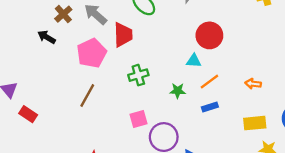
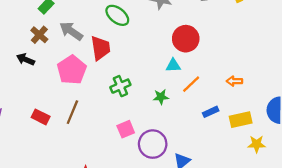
blue rectangle: (210, 107) -> (211, 112), moved
red rectangle: (28, 114) -> (41, 117), moved

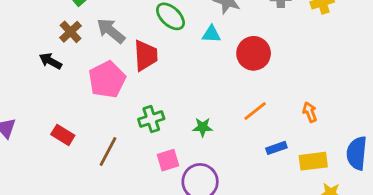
cyan triangle: (173, 65) -> (211, 34), moved
orange arrow: (234, 81) -> (310, 112), turned 63
green cross: (120, 86) -> (151, 119), moved
green star: (161, 97) -> (203, 127), moved
brown line: (72, 112) -> (108, 151), moved

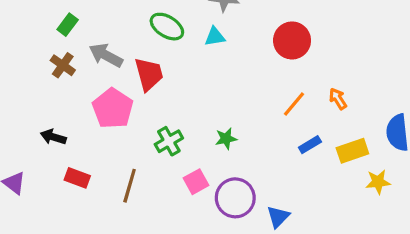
red circle: (254, 53) -> (292, 40), moved
black arrow: (50, 61) -> (53, 137), moved
orange line: (255, 111) -> (294, 104), moved

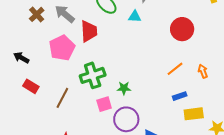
green star: (226, 139) -> (124, 88), moved
green cross: (169, 141) -> (93, 75), size x1.4
yellow rectangle: (352, 151) -> (194, 114), moved

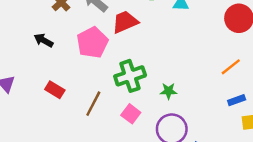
red trapezoid: (89, 31) -> (125, 22), turned -110
black arrow: (21, 58) -> (44, 40), moved
pink square: (104, 104) -> (131, 114), moved, turned -35

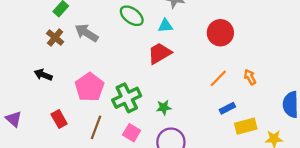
red trapezoid: (125, 22) -> (160, 53), moved
pink pentagon: (92, 42) -> (90, 87), moved
red rectangle: (55, 90) -> (59, 119), turned 36

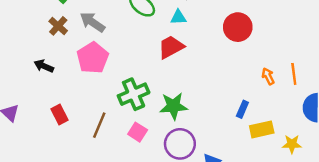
orange line: (218, 78) -> (294, 74), moved, turned -54
pink pentagon: (90, 87) -> (93, 58), moved
green star: (164, 107) -> (173, 106), size x1.6
blue rectangle: (227, 108) -> (242, 109), turned -42

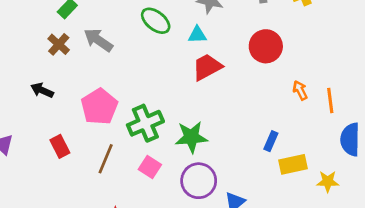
red trapezoid: (171, 47) -> (207, 67), moved
pink pentagon: (93, 58) -> (99, 107), moved
orange arrow: (268, 76) -> (300, 90), moved

